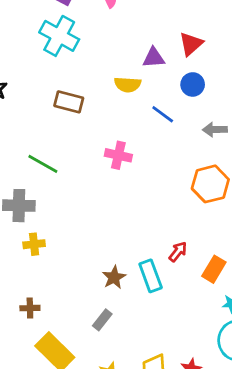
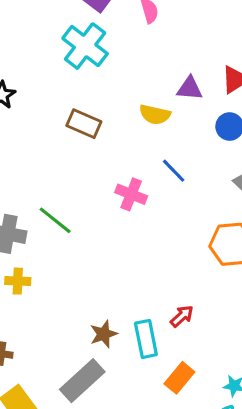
blue line: (163, 114) -> (174, 171), moved
green line: (43, 164) -> (55, 220), moved
orange rectangle: (214, 269) -> (179, 378), moved
gray rectangle: (102, 320) -> (82, 381), size x1.8

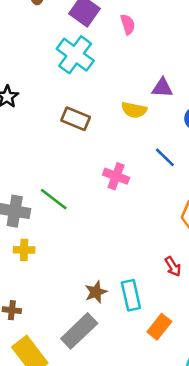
blue line: (174, 171) -> (165, 157), moved
red arrow: (182, 316) -> (173, 267), moved, turned 102

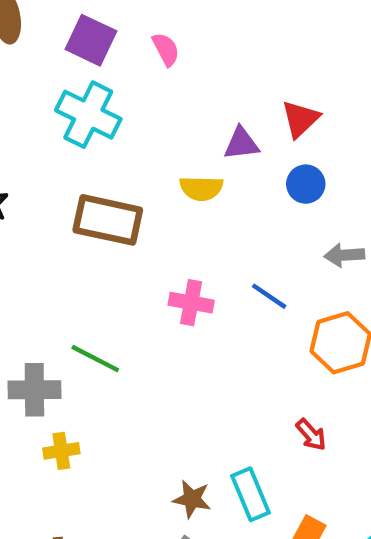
brown rectangle: (76, 119) -> (108, 220), size x1.4
blue line: (165, 157) -> (269, 296), moved
brown star: (96, 292) -> (192, 499), turned -30

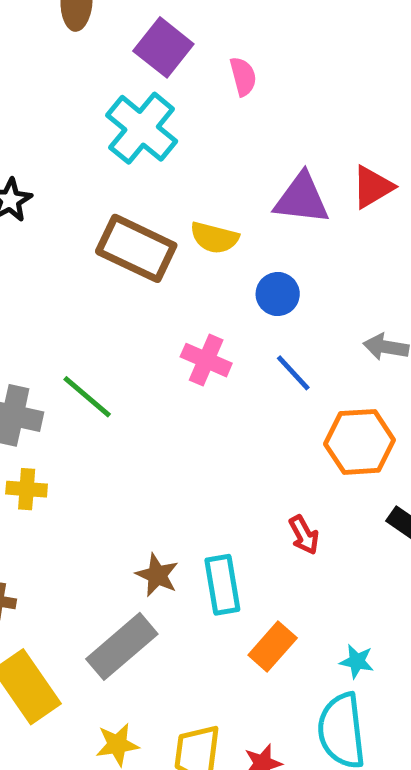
purple triangle: (241, 144) -> (302, 199), size x1.4
blue circle: (306, 184) -> (278, 294), moved
yellow semicircle: (201, 188) -> (214, 238), moved

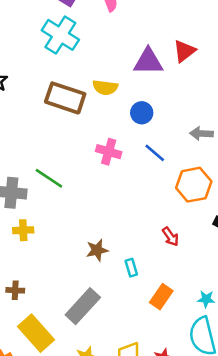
brown star: (157, 575) -> (97, 250), moved, turned -30
cyan rectangle: (222, 585) -> (131, 268), size x0.6

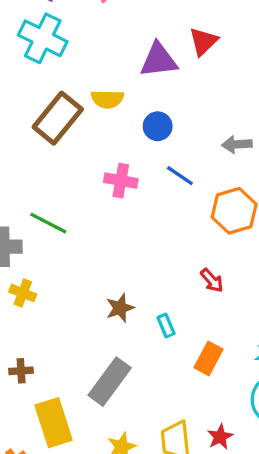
brown rectangle: (65, 98) -> (58, 118), turned -63
yellow cross: (23, 230) -> (23, 293), turned 30
yellow rectangle: (36, 333) -> (54, 423), turned 30

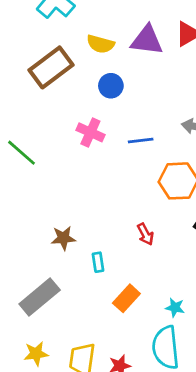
yellow semicircle: (107, 99) -> (100, 44), moved
blue circle: (158, 126) -> (111, 86), moved
blue line: (180, 176) -> (141, 141), turned -55

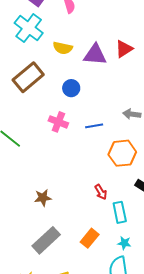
yellow semicircle: (100, 44) -> (63, 48), moved
cyan rectangle: (98, 262) -> (120, 212), moved, size x1.5
gray rectangle: (40, 297) -> (46, 240), moved

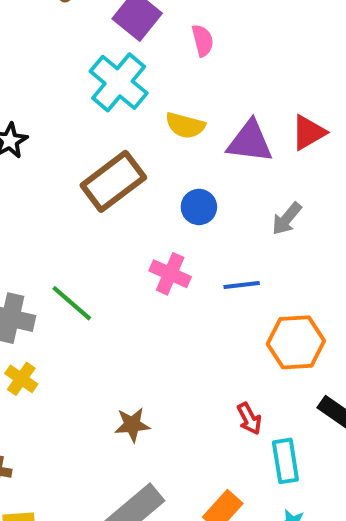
gray arrow: (132, 114) -> (287, 219), moved, turned -60

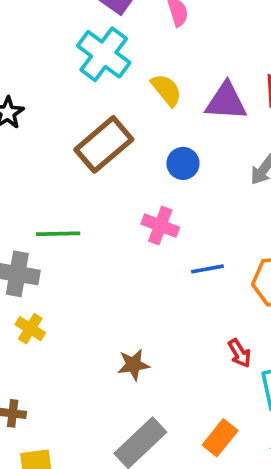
yellow semicircle: (185, 125) -> (166, 90), turned -141
blue line: (242, 285) -> (207, 269), moved
green line: (72, 303) -> (58, 234), moved, turned -39

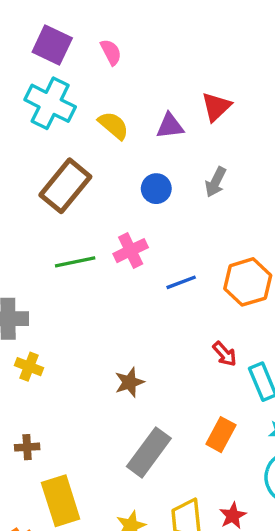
purple triangle: (226, 101) -> (170, 126), size x0.7
blue circle: (183, 163) -> (156, 189), moved
pink cross: (160, 226) -> (131, 251), turned -36
green line: (58, 234) -> (75, 262), moved

